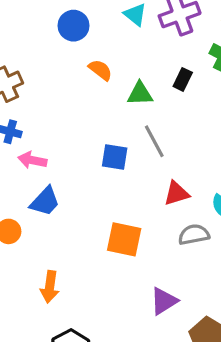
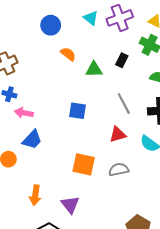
gray line: (154, 141) -> (124, 104), moved
gray semicircle: (194, 235) -> (119, 169), moved
purple triangle: (164, 301) -> (70, 205), moved, turned -36

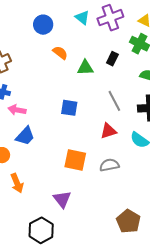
orange arrow: (35, 195) -> (17, 183), moved, turned -30

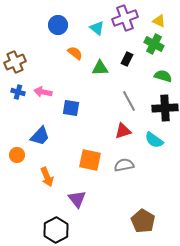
cyan triangle: (82, 18) -> (97, 28), moved
blue square: (69, 108) -> (71, 108), moved
pink arrow: (17, 110) -> (43, 92), moved
orange arrow: (17, 183) -> (47, 177), moved

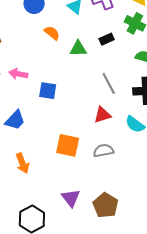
black rectangle: (127, 59) -> (107, 39), turned 40
purple triangle: (77, 199) -> (71, 198), moved
brown pentagon: (143, 221) -> (106, 205), moved

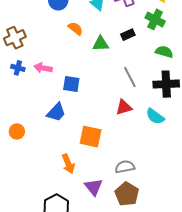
blue trapezoid: (15, 120) -> (56, 112), moved
gray semicircle: (103, 151) -> (125, 167), moved
orange arrow: (22, 163) -> (68, 164), moved

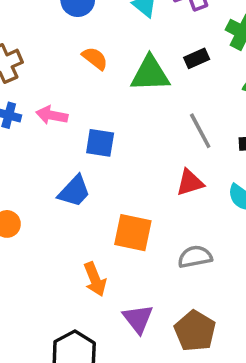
orange semicircle: (75, 29) -> (95, 58), moved
green triangle: (101, 44) -> (150, 74), size x1.4
gray semicircle: (125, 167) -> (195, 257), moved

